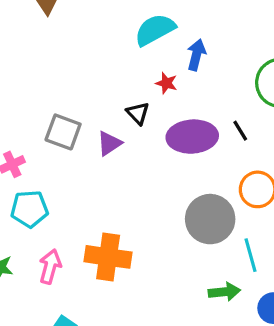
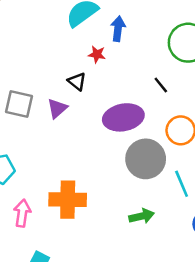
purple ellipse: (192, 137) -> (123, 117), moved
green arrow: (224, 292) -> (142, 216), moved

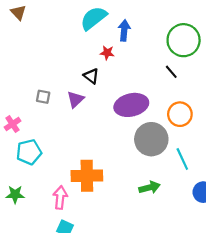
black line: (161, 85) -> (171, 72), moved
gray square: (19, 104) -> (43, 97), size x0.6
pink arrow: (22, 213) -> (60, 197), moved

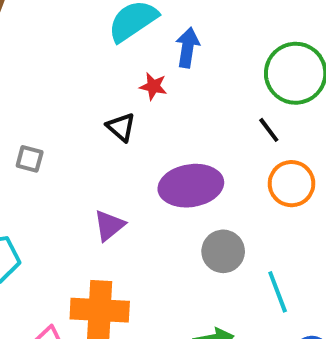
purple triangle: (75, 99) -> (109, 225), moved
orange circle: (180, 114) -> (292, 184), moved
gray circle: (151, 139) -> (223, 251), size x0.7

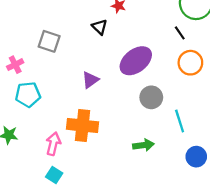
gray square: (30, 159) -> (49, 41), size x1.5
purple ellipse: (191, 186) -> (136, 61), turned -32

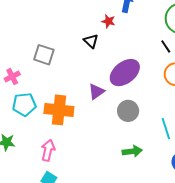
purple triangle: (90, 80) -> (96, 92), moved
gray circle: (151, 97) -> (128, 111), moved
orange cross: (83, 126) -> (59, 110), moved

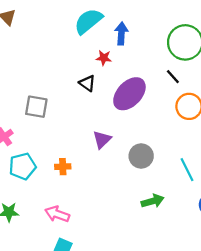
purple ellipse: (125, 73) -> (129, 94), moved
orange cross: (59, 110) -> (63, 167), size x0.5
pink arrow: (48, 150) -> (57, 214), turned -75

